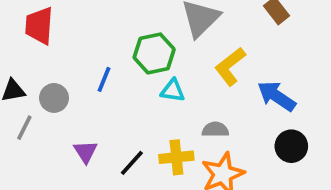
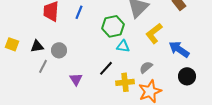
blue line: (104, 79) -> (79, 12), moved
gray semicircle: (215, 129) -> (146, 67), turned -40
black line: (132, 163) -> (106, 68), moved

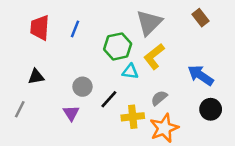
yellow L-shape: (154, 33) -> (154, 57), moved
black triangle: (37, 46) -> (36, 77), moved
gray circle: (59, 50) -> (82, 87), moved
gray line: (43, 66) -> (20, 109), moved

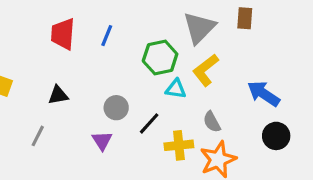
brown rectangle: (201, 18) -> (245, 18), moved, turned 42
gray semicircle: (159, 98) -> (212, 122), turned -78

